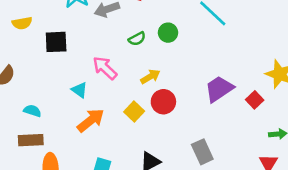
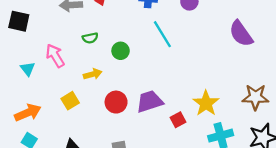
green circle: (168, 33) -> (121, 51), moved
red circle: (163, 102) -> (116, 102), moved
orange arrow: (91, 120) -> (28, 113), moved

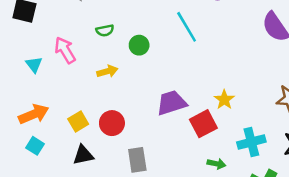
yellow square: (70, 101) -> (78, 121), moved
red circle: (116, 102) -> (112, 123), moved
yellow star: (206, 103) -> (224, 100), moved, size x0.7
red square: (178, 120) -> (203, 124), size x1.5

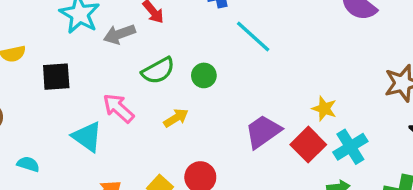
green semicircle: (105, 30) -> (158, 71), size x1.5
cyan triangle: (34, 65) -> (87, 137), size x1.5
cyan cross: (251, 142) -> (350, 147), moved

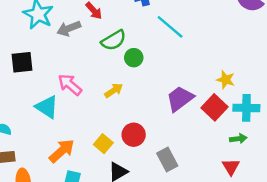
green semicircle: (158, 71) -> (114, 40), moved
cyan cross: (350, 147) -> (246, 108), turned 35

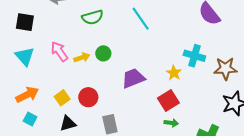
green circle: (134, 58) -> (103, 53), moved
black square: (22, 62) -> (25, 22), moved
pink arrow: (70, 85) -> (59, 51), moved
red square: (214, 107) -> (168, 100), moved
cyan cross: (246, 108) -> (194, 56), moved

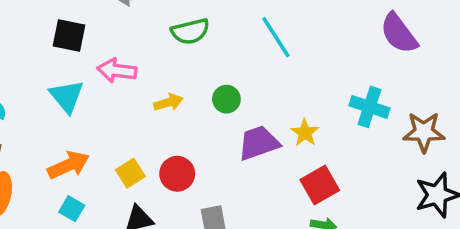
pink arrow: (59, 51) -> (117, 70), moved, turned -50
green circle: (103, 53) -> (226, 99), moved
yellow star: (174, 73) -> (305, 133), moved

